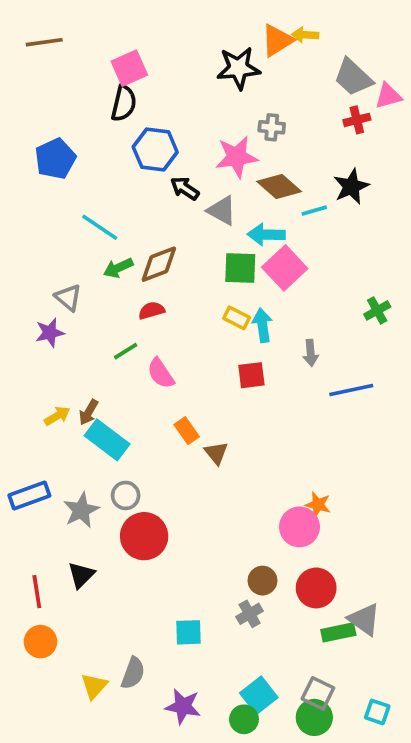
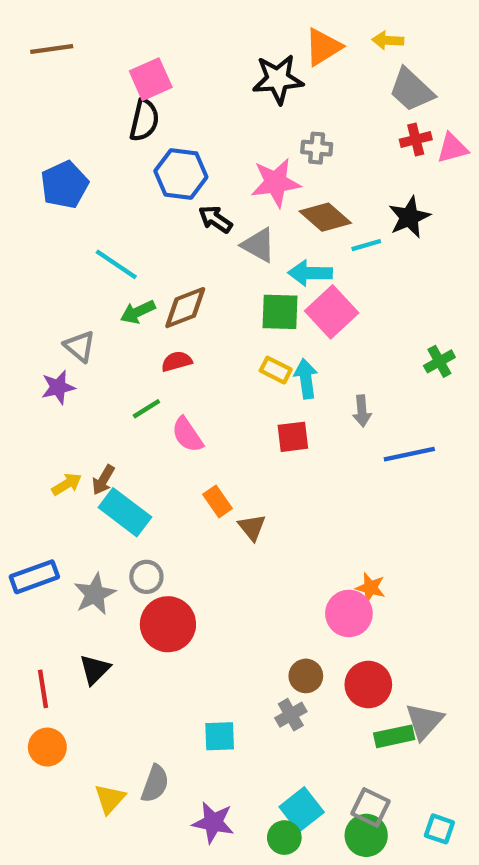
yellow arrow: (305, 35) -> (388, 40), moved
pink triangle: (388, 96) -> (452, 148), moved
gray triangle: (364, 619) -> (424, 721), turned 36

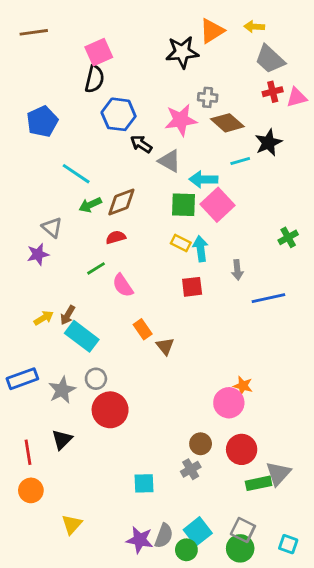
brown diamond: (325, 217) -> (227, 123), moved
gray semicircle: (155, 784) -> (164, 536), moved

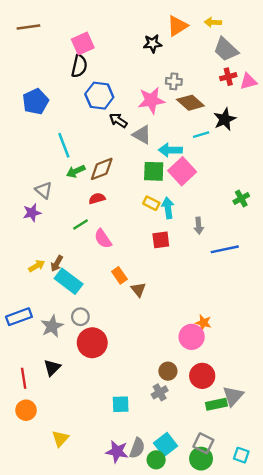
black star: (182, 52) -> (153, 44), size x0.7
cyan line: (76, 174) -> (64, 145), turned 35

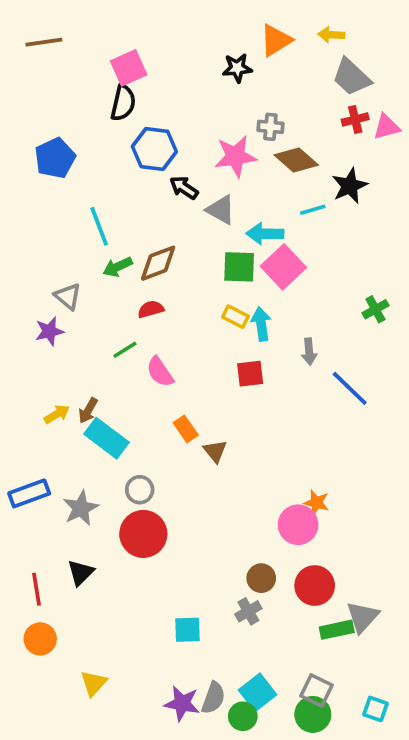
blue line: (225, 249) -> (350, 388), turned 56
gray circle: (80, 317) -> (140, 490), moved

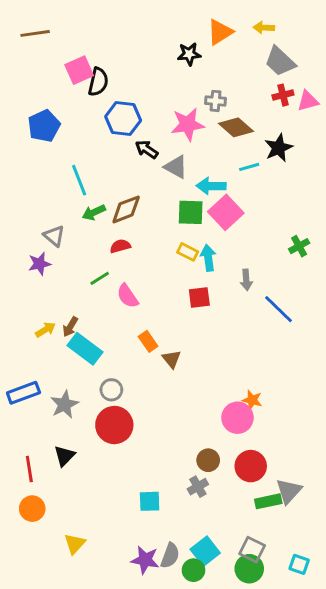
pink square: (129, 68) -> (79, 70), moved

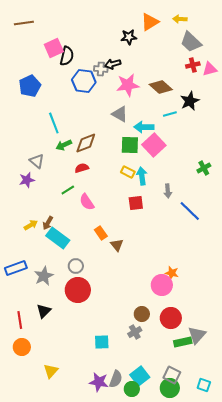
gray cross: (215, 101) -> (101, 69), moved
black arrow: (147, 149) -> (113, 64), moved, turned -49

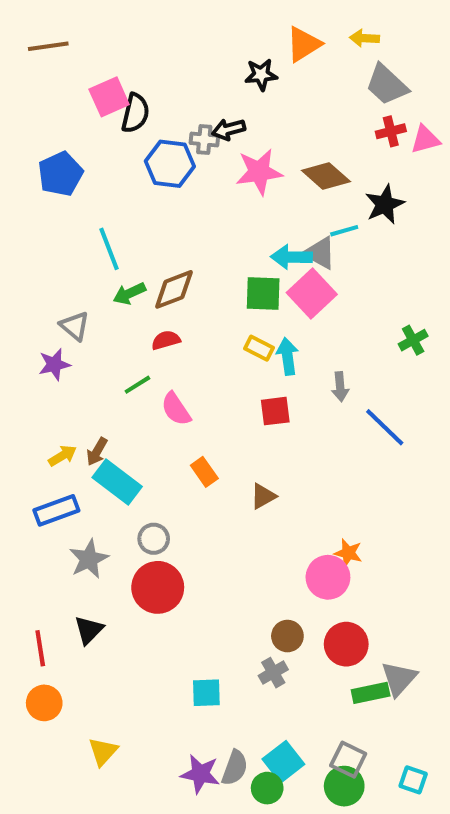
gray triangle: (120, 114) -> (320, 253), moved
brown triangle: (117, 245) -> (263, 496), moved, turned 40
blue rectangle: (16, 268) -> (56, 510), moved

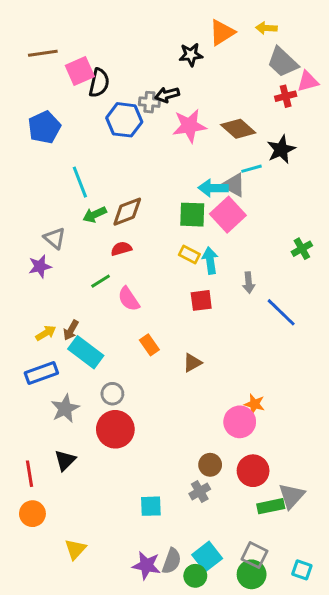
brown line: (48, 46) -> (43, 53), moved
pink triangle: (425, 139) -> (308, 81), moved

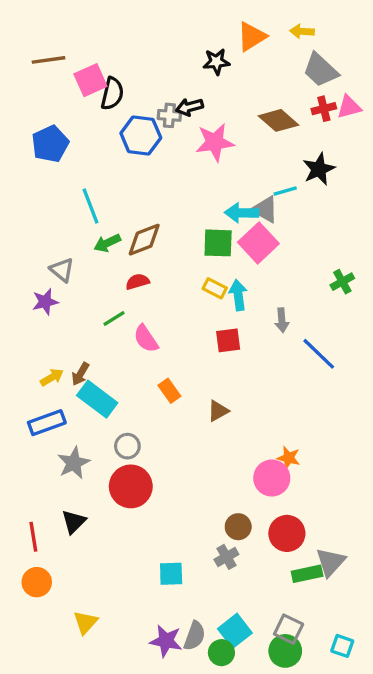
pink triangle: (308, 81) -> (349, 107), moved
brown diamond: (238, 129) -> (279, 120), moved

